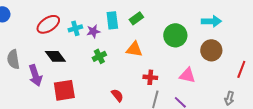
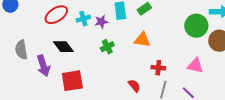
green circle: (175, 35) -> (196, 26), moved
red semicircle: (117, 95) -> (134, 86), moved

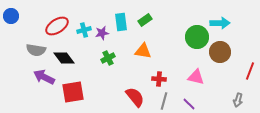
gray semicircle: (21, 50) -> (36, 50), moved, turned -72
purple arrow: (43, 66) -> (44, 77), turned 135
red semicircle: (134, 86) -> (135, 97), size x1.5

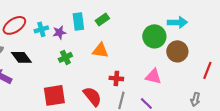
red square: (73, 92) -> (54, 95), moved

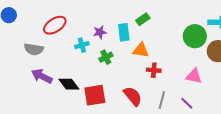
cyan rectangle: (78, 21) -> (124, 32), moved
cyan cross: (41, 29) -> (82, 45), moved
black diamond: (21, 57) -> (69, 84), moved
red cross: (116, 78) -> (154, 70), moved

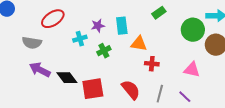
green rectangle: (143, 19) -> (159, 13), moved

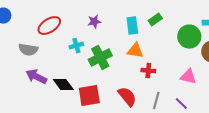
purple star: (98, 26) -> (94, 22), moved
cyan rectangle: (122, 26) -> (132, 26), moved
green cross: (104, 51) -> (100, 58), size x1.6

